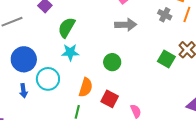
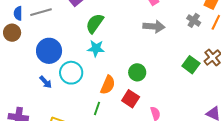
green circle: (112, 62) -> (137, 72), moved
blue arrow: (23, 91) -> (46, 82), turned -40

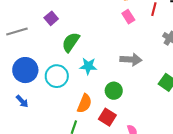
gray arrow: (154, 26) -> (131, 60), moved
cyan star: (96, 48) -> (88, 66), moved
cyan circle: (71, 73) -> (57, 76), moved

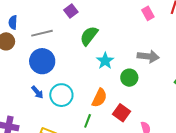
gray line: (17, 31) -> (42, 33), moved
cyan star: (88, 66) -> (105, 61), turned 30
cyan circle: (57, 76) -> (61, 95), moved
green circle: (114, 91) -> (129, 78), moved

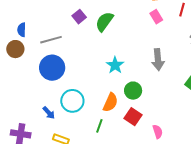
green semicircle: (89, 36) -> (104, 22), moved
gray arrow: (148, 56) -> (158, 60), turned 80
green circle: (129, 78) -> (133, 91), moved
blue arrow: (37, 92) -> (49, 113), moved

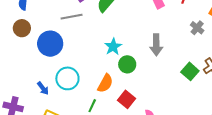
gray line: (51, 40) -> (72, 17), moved
brown circle: (15, 49) -> (22, 28), moved
green circle: (133, 91) -> (127, 64), moved

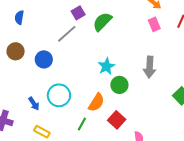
gray line: (72, 17) -> (67, 34), turned -35
brown circle: (22, 28) -> (16, 51), moved
blue circle: (50, 44) -> (44, 59), size x0.7

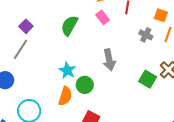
green semicircle: (102, 22) -> (69, 26), moved
orange semicircle: (96, 102) -> (65, 96), moved

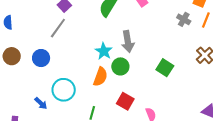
gray arrow: (109, 60) -> (128, 42), moved
green square: (148, 79) -> (165, 68), moved

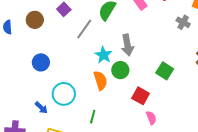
gray line: (58, 28) -> (84, 29), moved
brown circle: (12, 56) -> (35, 20), moved
orange semicircle: (100, 77) -> (100, 81), turned -36
red square: (125, 101) -> (141, 96), moved

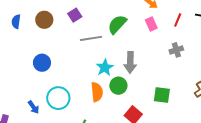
gray cross: (183, 22) -> (176, 50), moved, turned 32
gray line: (84, 29) -> (91, 38), turned 35
green square: (165, 71) -> (162, 95), turned -36

